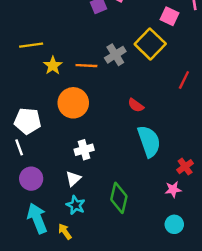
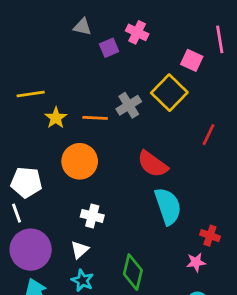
red semicircle: (136, 105) -> (153, 164), size x1.6
white cross: (84, 150) -> (92, 216), turned 30
red cross: (185, 167) -> (210, 236), turned -35
purple circle: (31, 179) -> (31, 250), size x1.5

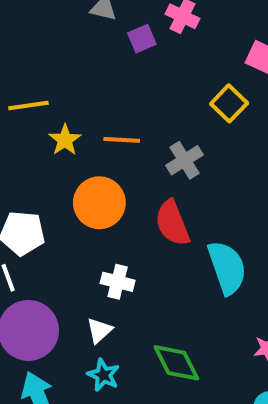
yellow square: (169, 93) -> (229, 103), size x0.7
gray cross: (129, 105) -> (184, 160), moved
red semicircle: (153, 164) -> (172, 223), moved, turned 32
green diamond: (133, 272) -> (176, 363), turned -40

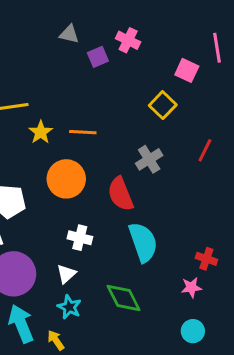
gray cross: (184, 160) -> (149, 159), moved
cyan semicircle: (227, 268) -> (143, 242), moved

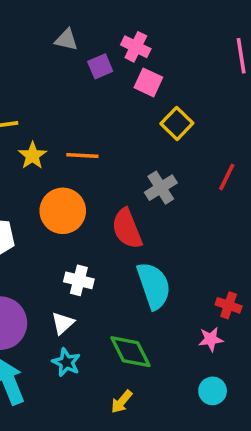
pink square: (187, 70) -> (148, 82), moved
yellow arrow: (56, 340) -> (122, 402), moved, turned -105

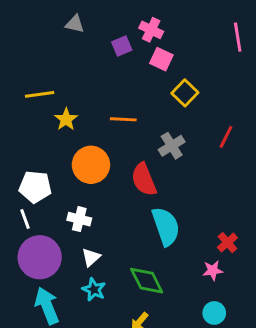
gray triangle: (66, 40) -> (75, 24), moved
orange line: (82, 156) -> (123, 119), moved
white cross: (79, 280) -> (79, 219), moved
red cross: (229, 305) -> (227, 243), turned 30

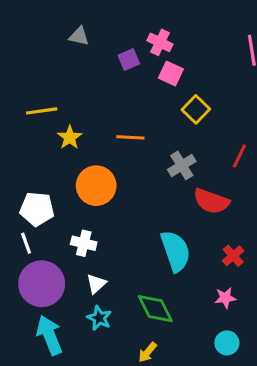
red semicircle: (144, 179) -> (211, 201), moved, turned -48
red cross: (227, 243) -> (233, 256), moved

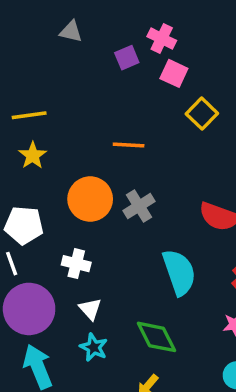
yellow star: (70, 137) -> (33, 155), moved
gray cross: (182, 165) -> (139, 206), moved
white triangle: (96, 284) -> (90, 309), turned -30

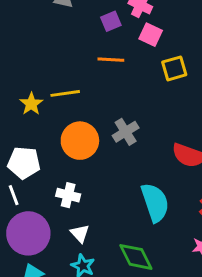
yellow square: (202, 114) -> (174, 68), turned 30
yellow line: (29, 115) -> (65, 93), moved
orange line: (129, 145) -> (111, 60), moved
gray cross: (139, 206) -> (126, 132), moved

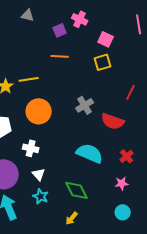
pink square: (151, 35) -> (106, 39), moved
gray cross: (126, 132) -> (85, 105), moved
cyan semicircle: (155, 202) -> (90, 153), turned -48

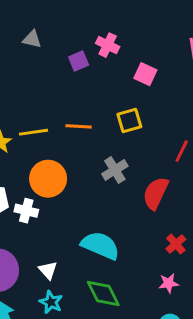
orange line: (60, 56) -> (79, 126), moved
yellow square: (103, 62) -> (129, 121), moved
red semicircle: (113, 121) -> (156, 193), turned 95
white cross: (31, 148) -> (26, 211), moved
cyan semicircle: (90, 153) -> (100, 245), moved

